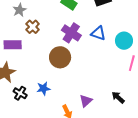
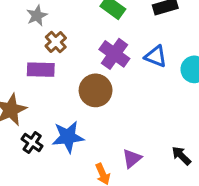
purple rectangle: (13, 45) -> (41, 70), moved
blue star: (43, 88) -> (68, 137), size x1.5

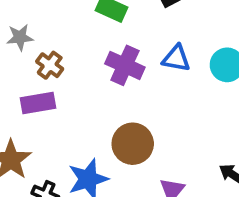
gray star: (37, 16) -> (20, 37), turned 30
brown circle: (96, 90) -> (133, 144), moved

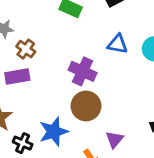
purple cross: (125, 65) -> (83, 71), moved

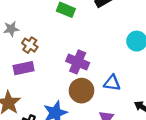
blue triangle: (118, 44) -> (112, 83), moved

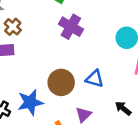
purple cross: (78, 62) -> (71, 27), moved

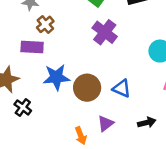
blue star: (30, 102) -> (56, 77), moved
black arrow: (123, 108) -> (147, 122), turned 119

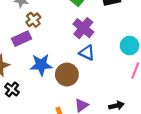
purple rectangle: (32, 47) -> (22, 39), turned -30
blue triangle: (122, 88) -> (87, 53), moved

